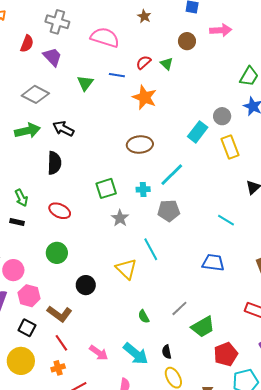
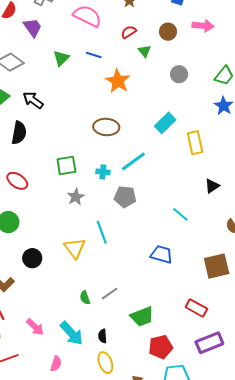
red semicircle: (144, 62) -> (129, 32), moved
gray circle: (222, 116) -> (179, 74), moved
gray line: (179, 308) -> (110, 294), moved

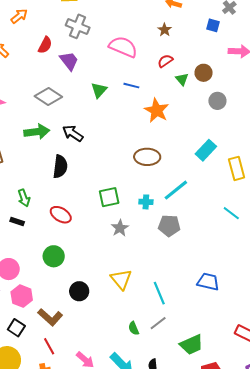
brown circle: (168, 32) -> (204, 73), moved
cyan line: (180, 214) -> (231, 213), moved
cyan line: (102, 232) -> (159, 293), moved

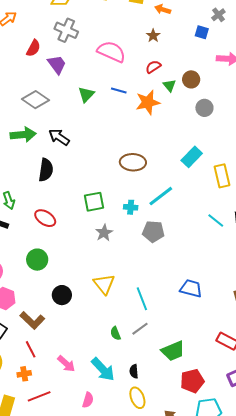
orange star: (157, 110) -> (148, 102), moved, turned 30

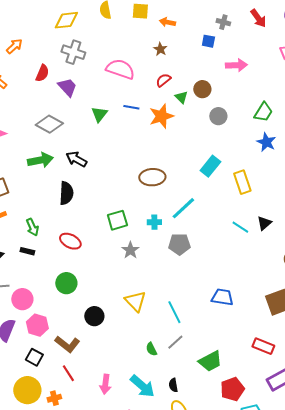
gray cross: (218, 15) -> (223, 22), turned -32
pink arrow: (66, 364) -> (105, 384), turned 60
orange cross: (24, 374) -> (54, 398), moved

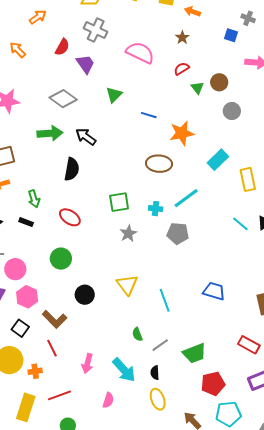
blue line: (131, 107) -> (149, 115), moved
orange star: (161, 116) -> (182, 133), moved
gray line: (175, 342) -> (160, 345), moved

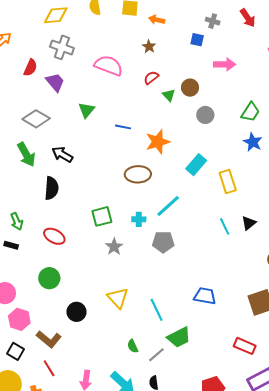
green arrow: (50, 133) -> (26, 155), turned 70
cyan line: (240, 224) -> (225, 226), turned 30
green trapezoid: (194, 353) -> (179, 337), moved

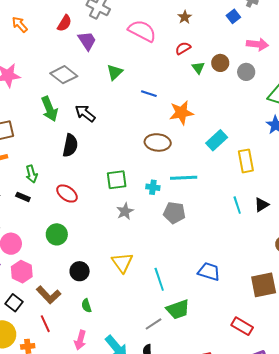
blue square: (197, 40) -> (233, 16), turned 32
gray circle: (205, 115) -> (246, 72), moved
cyan line: (168, 206) -> (184, 178), turned 32
green semicircle: (133, 346) -> (86, 306), moved

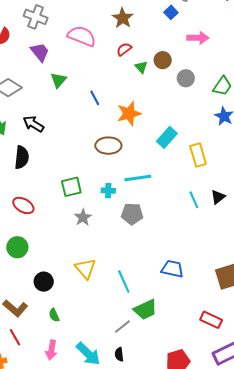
brown star: (185, 17) -> (123, 18), size x1.5
purple trapezoid: (87, 41) -> (40, 52), moved
gray circle: (246, 72) -> (186, 78), moved
blue line: (149, 94) -> (95, 98), turned 49

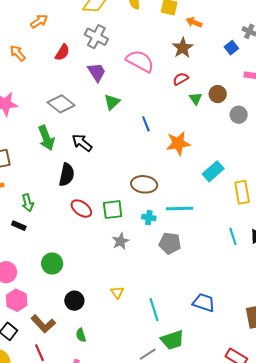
brown ellipse: (108, 146) -> (144, 184), moved
red ellipse: (23, 205) -> (81, 209), moved
yellow triangle: (85, 269) -> (117, 292), size x0.6

